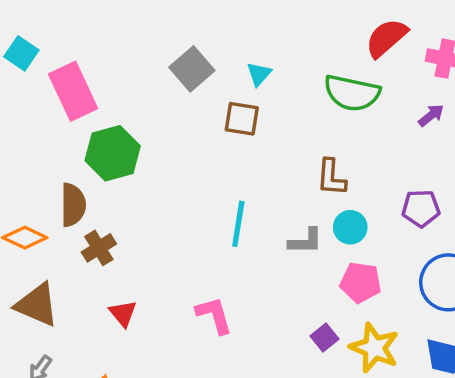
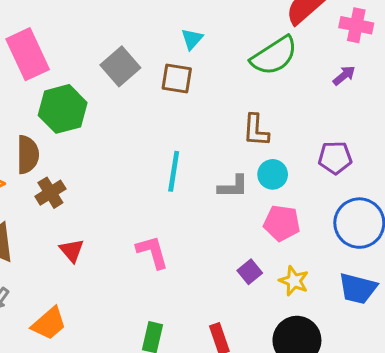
gray square: (192, 69) -> (120, 66), moved
green semicircle: (352, 93) -> (274, 56), turned -45
yellow star: (374, 348) -> (294, 281), size x0.7

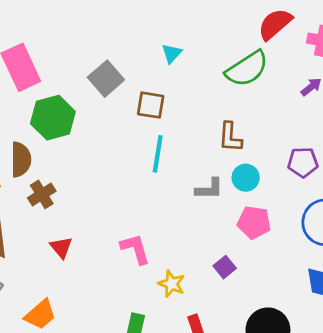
brown square: (177, 79) -> (151, 105), moved
cyan line: (174, 171) -> (158, 154), moved
yellow star: (294, 281) -> (172, 284), moved

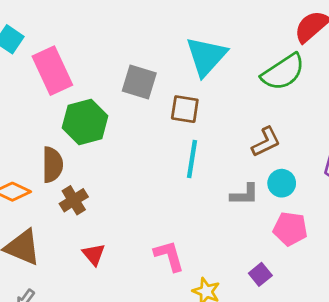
cyan triangle: (172, 53) -> (206, 56), size x2.0
gray square: (106, 79) -> (139, 82), turned -32
brown L-shape: (230, 137) -> (266, 142), turned -120

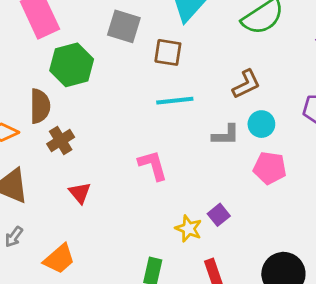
cyan line: (192, 159) -> (175, 101), turned 75
pink L-shape: (169, 256) -> (153, 165), moved
purple square: (260, 274) -> (219, 215), moved

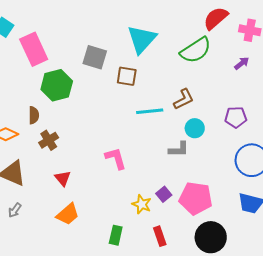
cyan line: (175, 101) -> (150, 111), moved
brown semicircle: (40, 106) -> (34, 115), size x0.7
gray L-shape: (226, 135) -> (179, 149), moved
pink pentagon: (270, 168) -> (196, 198), moved, size x1.4
orange trapezoid: (59, 259) -> (68, 214), moved

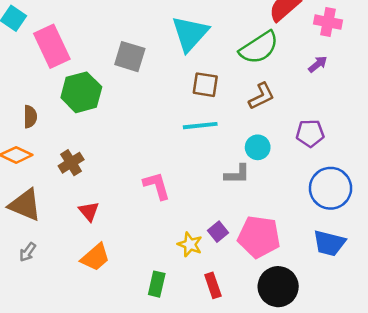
brown square: (127, 76) -> (205, 85), moved
brown L-shape: (184, 99) -> (261, 96), moved
brown semicircle: (34, 115) -> (30, 117), moved

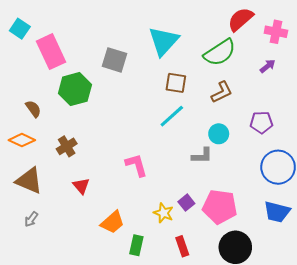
brown semicircle: (30, 117) -> (33, 109), turned -36
cyan line: (200, 126) -> (172, 116), turned -36
orange trapezoid: (95, 257) -> (112, 222), moved

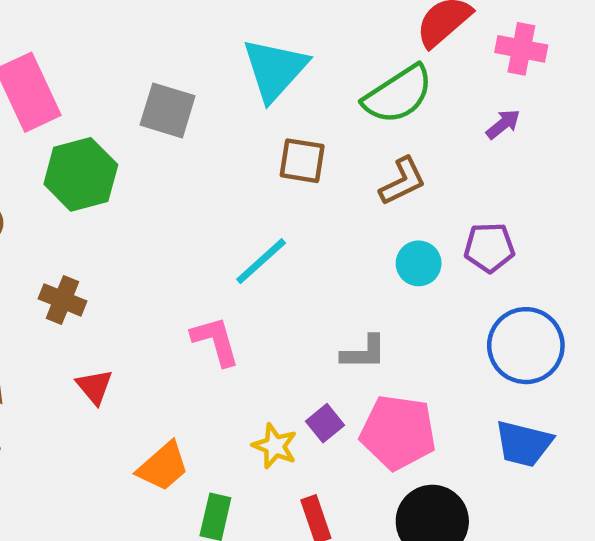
cyan line: (172, 116) -> (261, 261), moved
cyan circle: (219, 134) -> (419, 263), moved
brown cross: (67, 146) -> (63, 300), turned -36
gray L-shape: (202, 156) -> (364, 352), moved

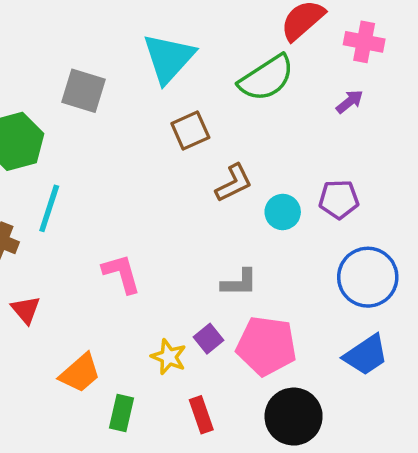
brown square: (302, 161) -> (190, 131), turned -33
brown L-shape: (403, 181) -> (234, 183), moved
cyan line: (261, 261) -> (49, 208), moved, turned -30
blue trapezoid: (524, 444) -> (366, 355), turned -48

